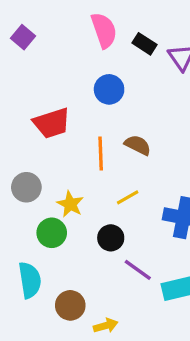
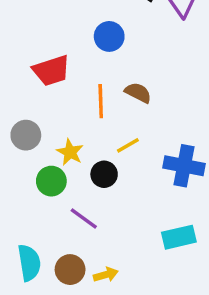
black circle: (111, 238) -> (104, 174), moved
purple line: (138, 270) -> (84, 218), moved
cyan semicircle: (30, 280) -> (29, 263), moved
brown circle: (70, 305) -> (70, 270), moved

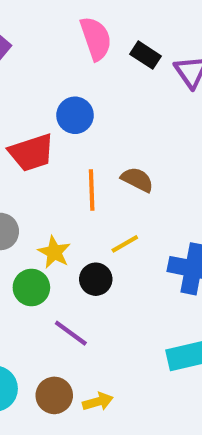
blue circle: (109, 36) -> (75, 115), moved

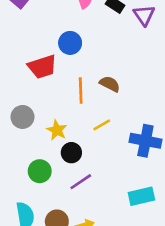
black circle: (96, 279) -> (71, 153), moved
green circle: (31, 287) -> (40, 171), moved
purple line: (71, 333) -> (81, 182), moved, turned -70

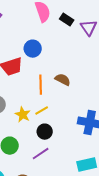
yellow line: (102, 125) -> (42, 111), moved
black circle: (71, 153) -> (45, 132), moved

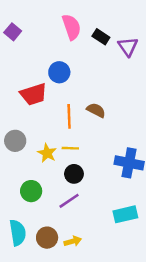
yellow line: (42, 111) -> (70, 148), turned 32

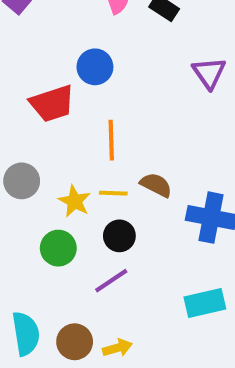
purple triangle: (128, 47) -> (209, 73), moved
brown semicircle: (96, 110) -> (156, 185), moved
green circle: (31, 191) -> (58, 248), moved

